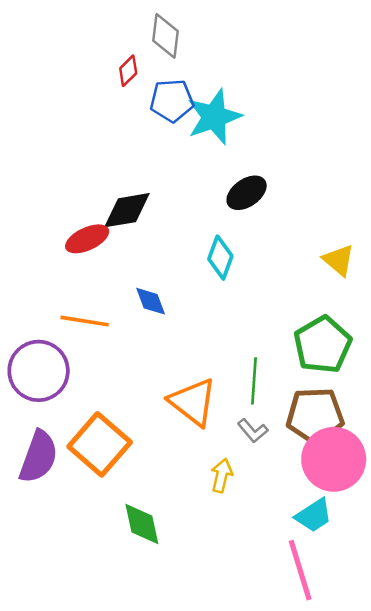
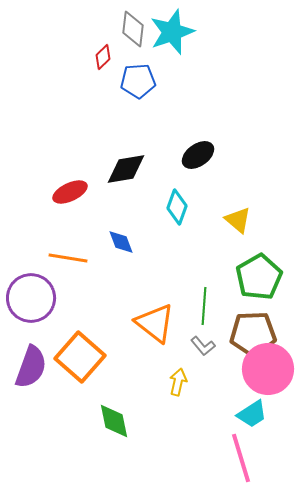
cyan star: (214, 117) -> (172, 32), moved
black diamond: (127, 210) -> (126, 169), moved
yellow triangle: (339, 260) -> (238, 220), moved

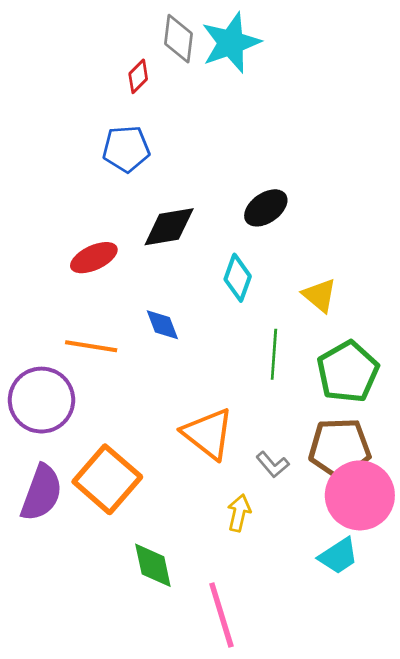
blue pentagon: (138, 81) -> (126, 149), moved
green line: (204, 306) -> (274, 354), moved
pink line: (241, 458) -> (221, 615), moved

